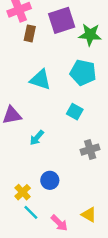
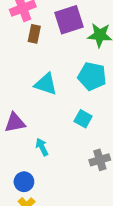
cyan arrow: (37, 138) -> (42, 147), turned 112
blue circle: (50, 180) -> (24, 182), moved

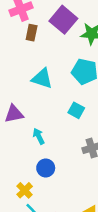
purple square: (69, 20) -> (63, 20), turned -32
blue circle: (24, 182) -> (46, 168), moved

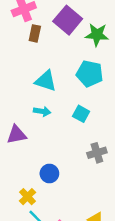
purple triangle: (14, 114) -> (17, 135), moved
cyan arrow: (39, 136) -> (42, 111), moved, turned 126

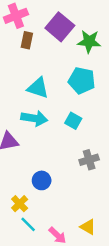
cyan arrow: (42, 111) -> (34, 118), size x1.5

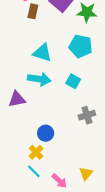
yellow cross: (20, 204) -> (36, 152), moved
yellow triangle: (88, 227) -> (86, 173), turned 40

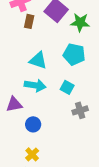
gray cross: (87, 115) -> (80, 110), moved
blue circle: (46, 133) -> (33, 124), moved

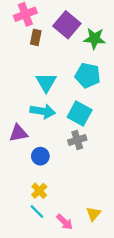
cyan triangle: (38, 60) -> (46, 82), turned 42
cyan square: (67, 87) -> (80, 113), size x1.5
gray cross: (80, 110) -> (77, 140), moved

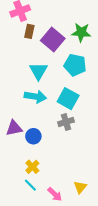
purple square: (67, 25) -> (53, 39), moved
purple triangle: (18, 133) -> (14, 128), moved

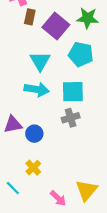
cyan square: (68, 99) -> (73, 92), turned -30
cyan line: (30, 185) -> (13, 188), moved
yellow triangle: (80, 187) -> (86, 190), size x1.5

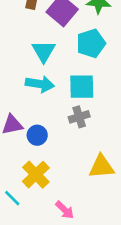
cyan pentagon: (81, 54) -> (91, 43), turned -30
yellow cross: (33, 168) -> (36, 175), size x1.5
yellow triangle: (86, 190) -> (101, 167), moved, turned 45

